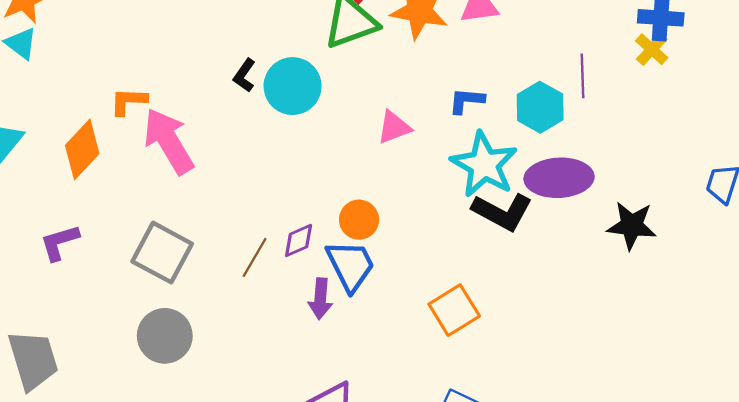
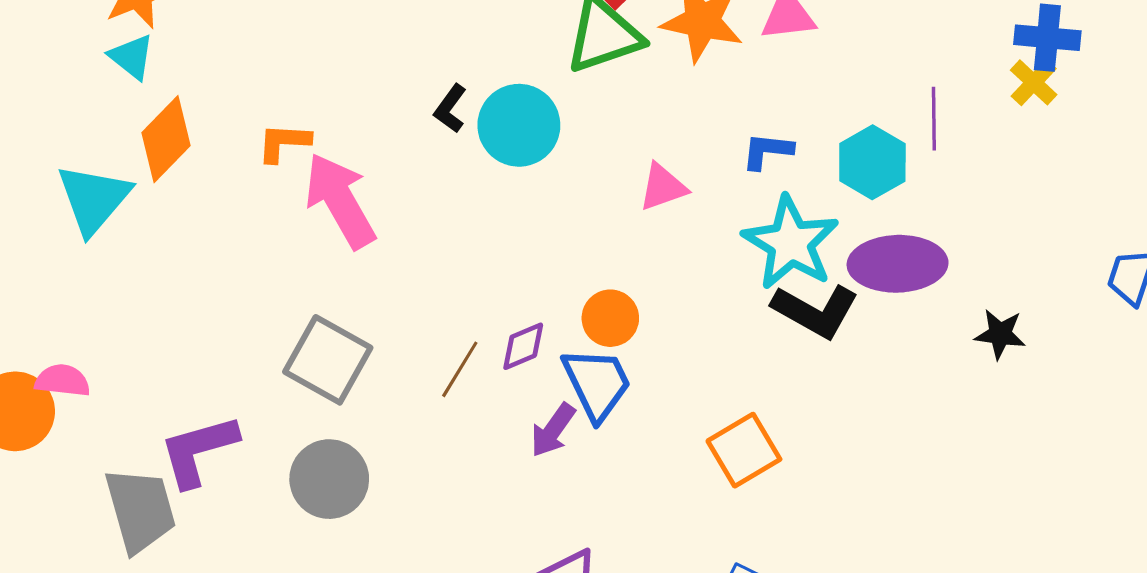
orange diamond: (82, 149) -> (166, 139), moved
black star: (632, 226) -> (1000, 334), size x0.7
purple L-shape: (60, 242) -> (198, 450), moved, size x1.4
purple arrow: (320, 299) -> (553, 430), turned 30

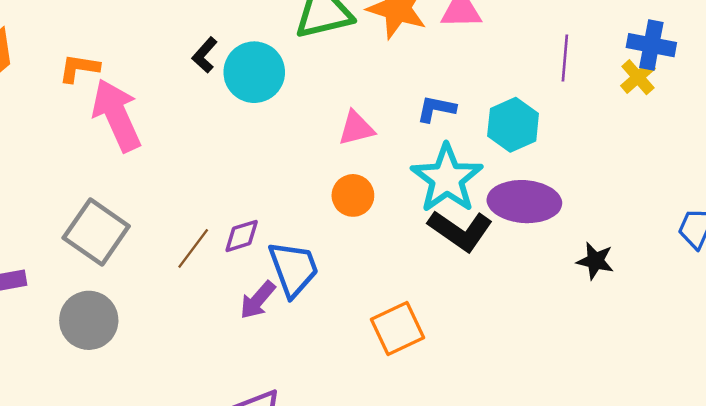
purple line: (934, 119) -> (565, 58), moved
orange circle: (610, 318) -> (353, 195), moved

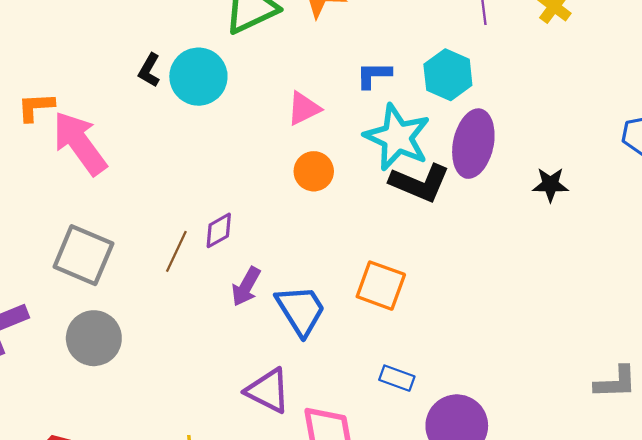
purple ellipse: (524, 202) -> (473, 144), turned -70
blue trapezoid: (293, 269) -> (301, 310), moved
orange square: (398, 328) -> (381, 286), turned -33

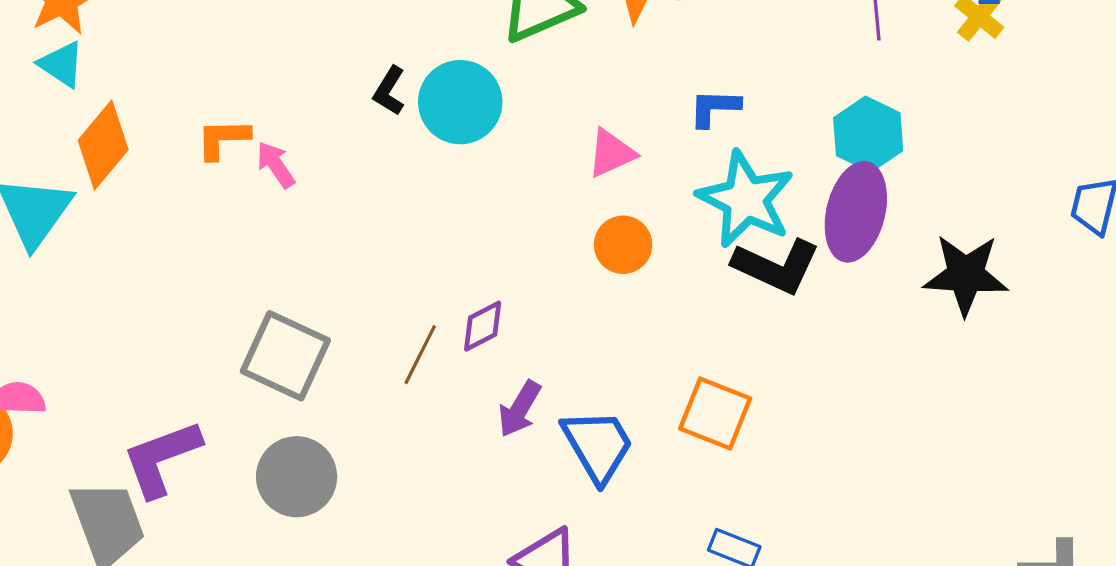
cyan hexagon: (448, 75) -> (868, 134), moved
pink arrow: (80, 143) -> (276, 165), moved, size x0.5
black star: (550, 185) -> (966, 275), size x1.6

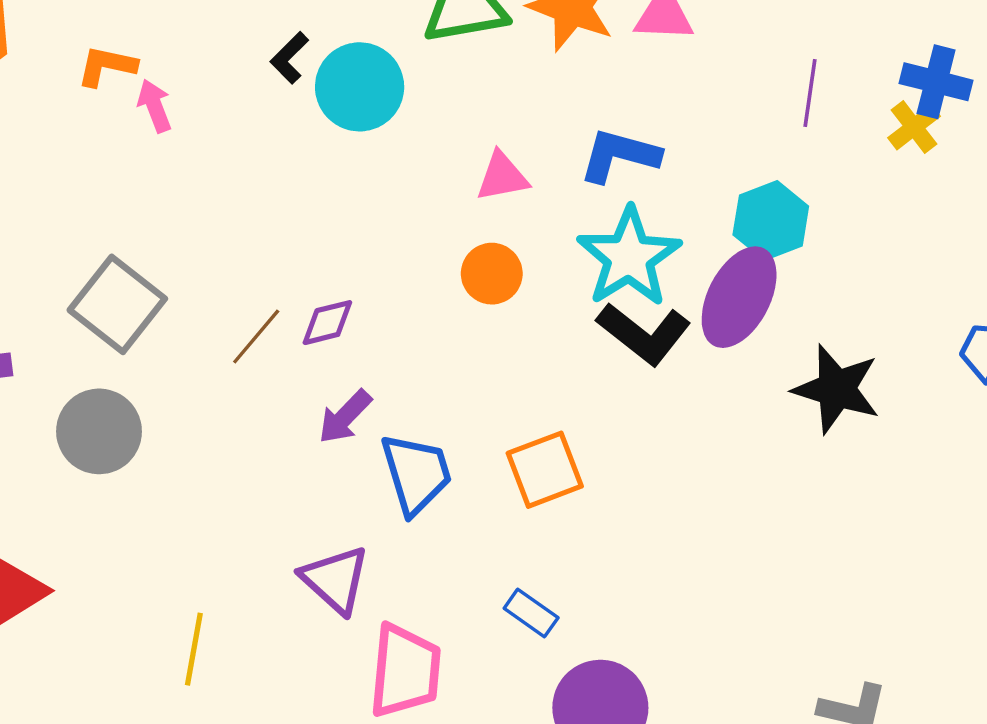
blue L-shape: (714, 108) -> (619, 155), size x1.4
orange square: (715, 413) -> (545, 470), turned 34

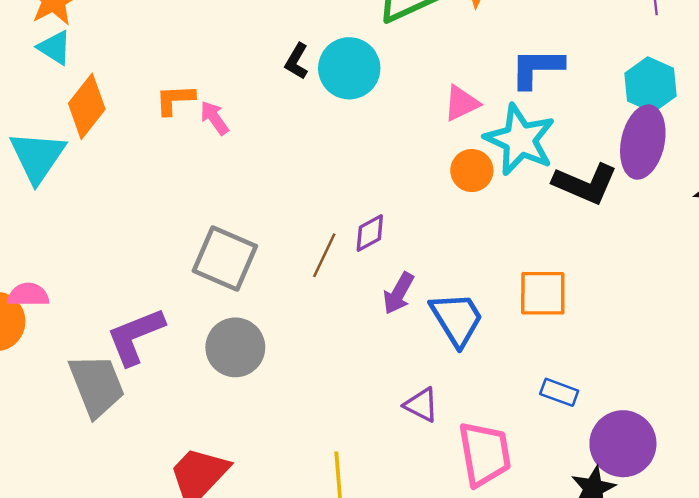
cyan star: (629, 257) -> (520, 140), moved
orange square: (545, 470) -> (543, 293), turned 36
purple triangle: (335, 580) -> (421, 405), size x0.7

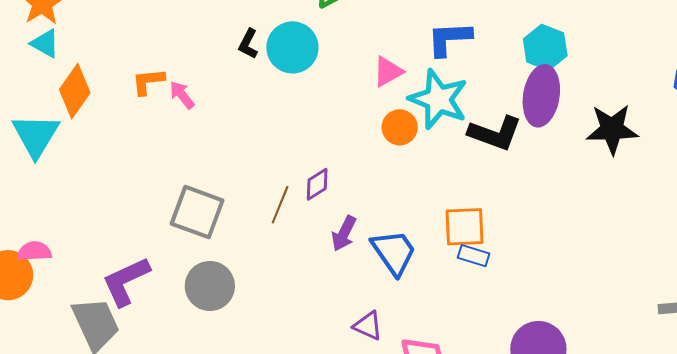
blue rectangle: (559, 392) -> (474, 256), moved

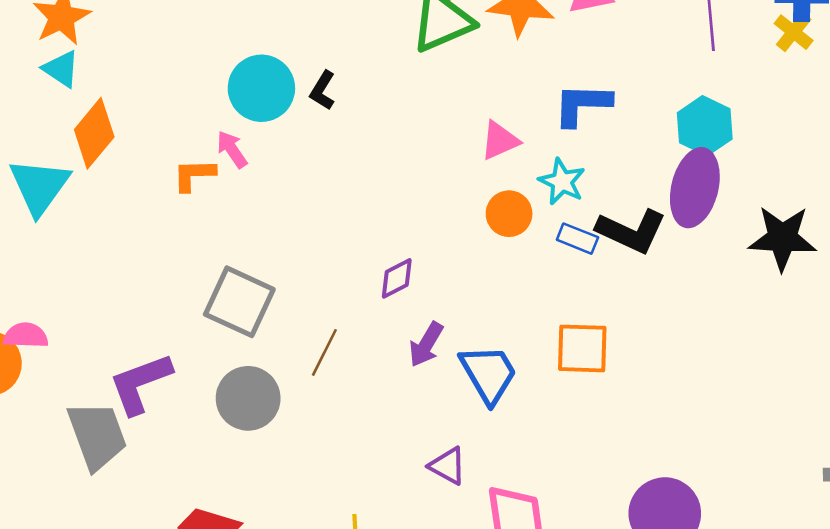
cyan circle: (292, 47) -> (261, 88), moved
orange L-shape: (148, 81) -> (194, 175), moved
cyan star: (438, 99) -> (562, 182), size x0.6
brown line: (280, 205) -> (324, 352), moved
blue rectangle: (474, 256) -> (577, 239), moved

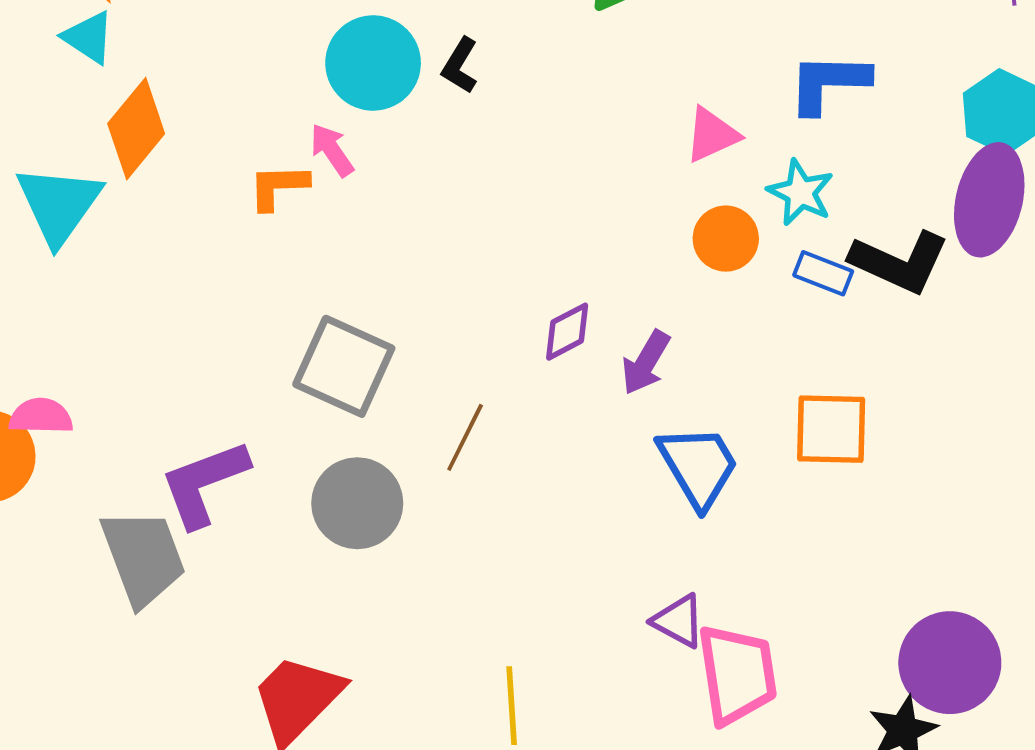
purple arrow: (426, 344) -> (646, 363), moved
purple triangle: (448, 466) -> (678, 621), moved

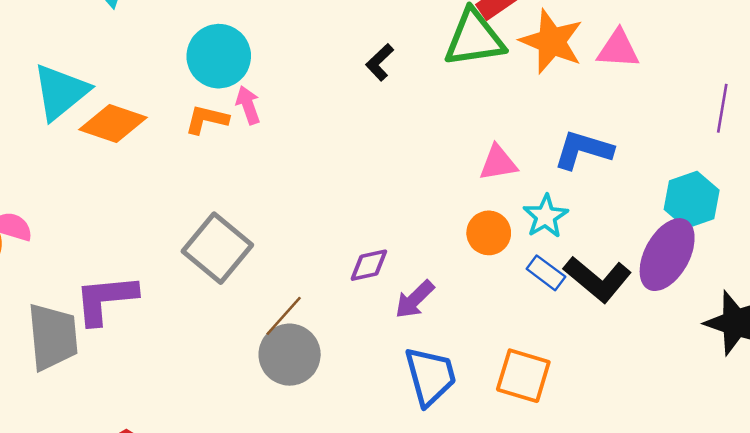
cyan circle: (373, 63) -> (219, 56), moved
black L-shape: (460, 66) -> (380, 62), moved
orange diamond: (136, 129) -> (113, 123), moved, turned 54
gray circle: (357, 503) -> (290, 355), moved

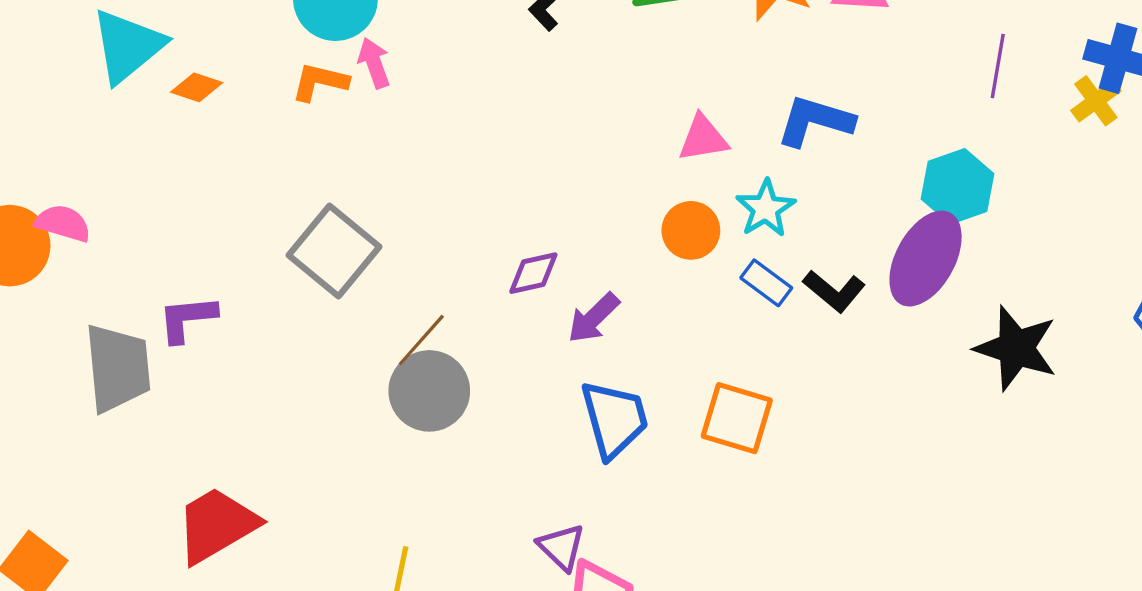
orange diamond: (113, 123) -> (197, 87), size x0.6
black L-shape: (598, 279) -> (834, 291), size x0.7
purple L-shape: (106, 299) -> (187, 319), size x0.7

